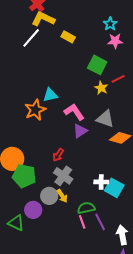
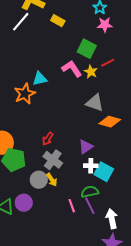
pink L-shape: (74, 112) -> (72, 69), moved
purple triangle: (80, 131) -> (86, 147), moved
green semicircle: (86, 208) -> (90, 192), moved
purple circle: (33, 210) -> (24, 203), moved

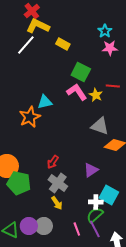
green square: (87, 49) -> (81, 72), moved
red line: (108, 63) -> (113, 86), turned 32
white cross: (91, 166) -> (96, 202), moved
gray circle: (39, 180) -> (44, 226), moved
green semicircle: (90, 192) -> (95, 215), turned -30

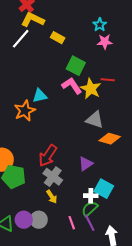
yellow star: (96, 95) -> (91, 89), size x1.5
red arrow: (53, 162) -> (48, 156), size x1.6

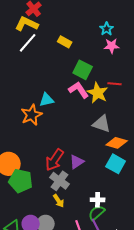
yellow L-shape: (33, 20) -> (27, 24), moved
purple triangle: (86, 164) -> (77, 162), moved
cyan square: (104, 189) -> (116, 164), moved

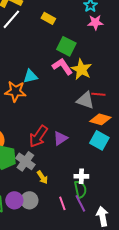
red line: (115, 84) -> (98, 94), moved
orange star: (32, 115) -> (15, 91), turned 30
gray cross: (60, 181) -> (25, 161), moved
green semicircle: (97, 213) -> (80, 189), turned 120

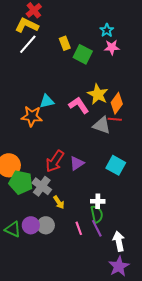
yellow rectangle: (48, 18) -> (65, 43), turned 40
green square: (66, 46) -> (83, 54), moved
pink L-shape: (62, 66) -> (79, 105), moved
orange diamond: (100, 119) -> (117, 103), moved, turned -70

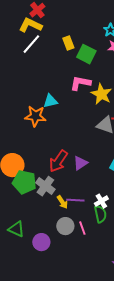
pink L-shape: (79, 105) -> (80, 83), moved, turned -45
white cross: (98, 201) -> (101, 201), turned -32
purple circle: (31, 225) -> (41, 242), moved
gray circle: (46, 225) -> (65, 226), moved
purple line: (97, 228) -> (75, 200), moved, turned -60

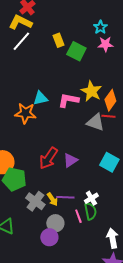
pink L-shape: (80, 83) -> (68, 100), moved
gray cross: (45, 186) -> (35, 201), moved
pink line: (82, 228) -> (78, 216), moved
purple circle: (41, 242) -> (49, 237), moved

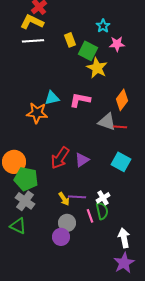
cyan star: (100, 27) -> (103, 26), moved
white line: (21, 41) -> (33, 41), turned 45
yellow star: (91, 91) -> (97, 68), moved
red line: (108, 116) -> (120, 127), moved
gray cross: (35, 201) -> (25, 201), moved

